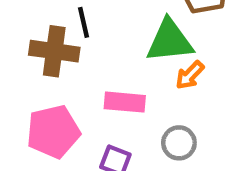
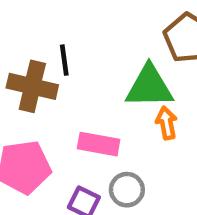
orange arrow: (190, 75) -> (167, 123), turned 120
gray circle: (179, 143) -> (127, 190), moved

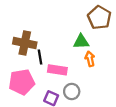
black line: (64, 60) -> (40, 57), moved
green triangle: (149, 87) -> (81, 42), size x0.7

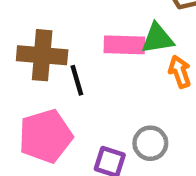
pink rectangle: (57, 70) -> (124, 45), moved

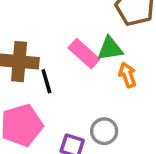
pink rectangle: (124, 45) -> (84, 54), turned 40

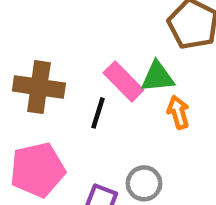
black line: (46, 81) -> (98, 113), moved, turned 30

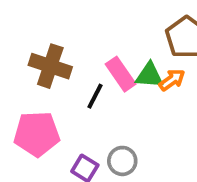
orange arrow: (178, 112) -> (172, 80), moved, turned 60

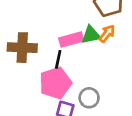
pink rectangle: (121, 74) -> (71, 39), turned -55
pink pentagon: (37, 134) -> (55, 83), moved

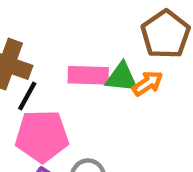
black line: (58, 59) -> (27, 96), moved

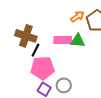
orange arrow: (148, 83) -> (77, 17), moved

